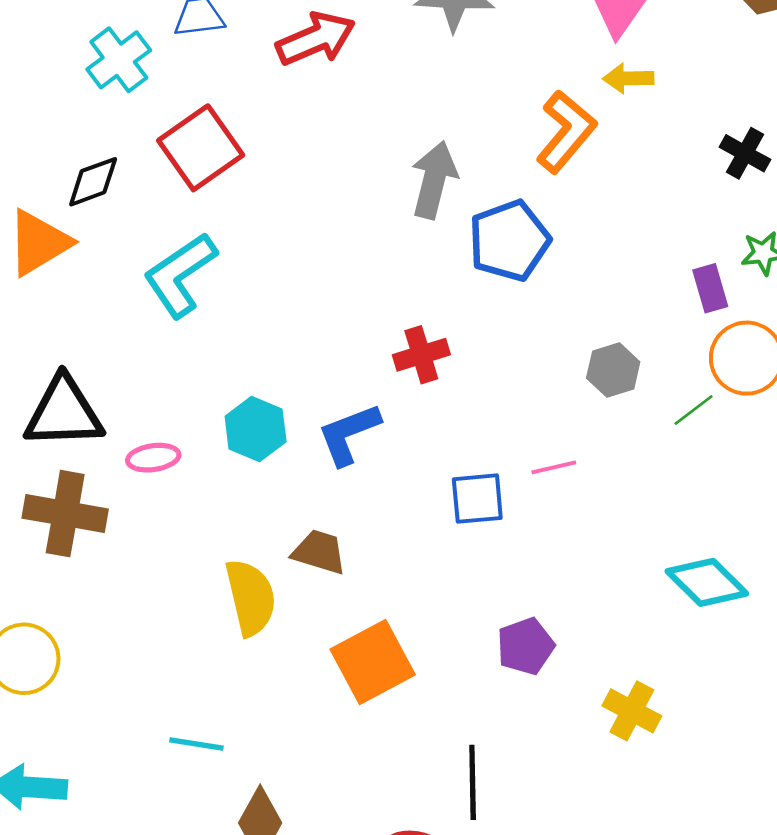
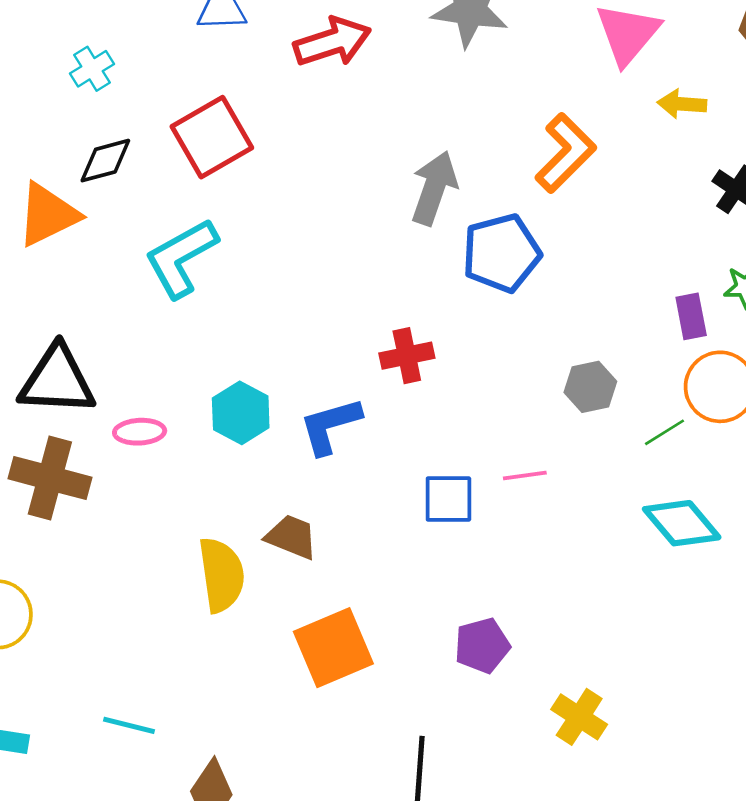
cyan cross: (119, 60) -> (92, 69), moved, size x0.7
yellow arrow: (628, 78) -> (682, 104), moved
cyan diamond: (707, 582) -> (682, 523), moved
cyan line: (196, 744) -> (129, 725), moved

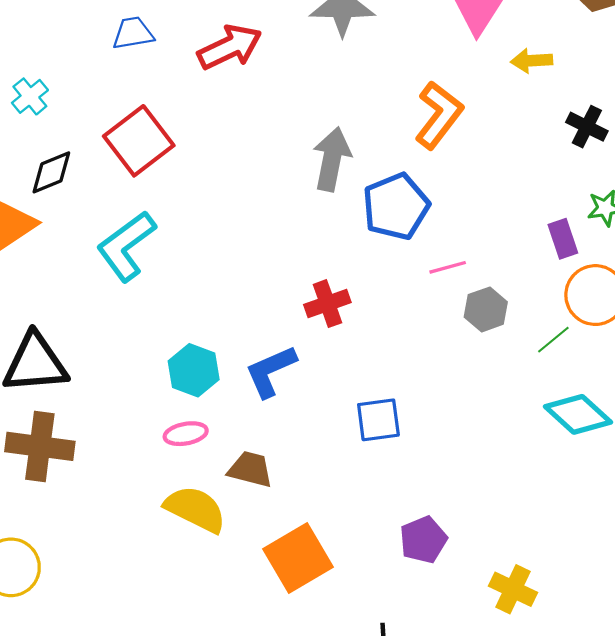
pink ellipse: (140, 432) -> (186, 434), moved
pink line: (525, 475) -> (448, 267), moved
yellow semicircle: (221, 575) -> (195, 509), turned -48

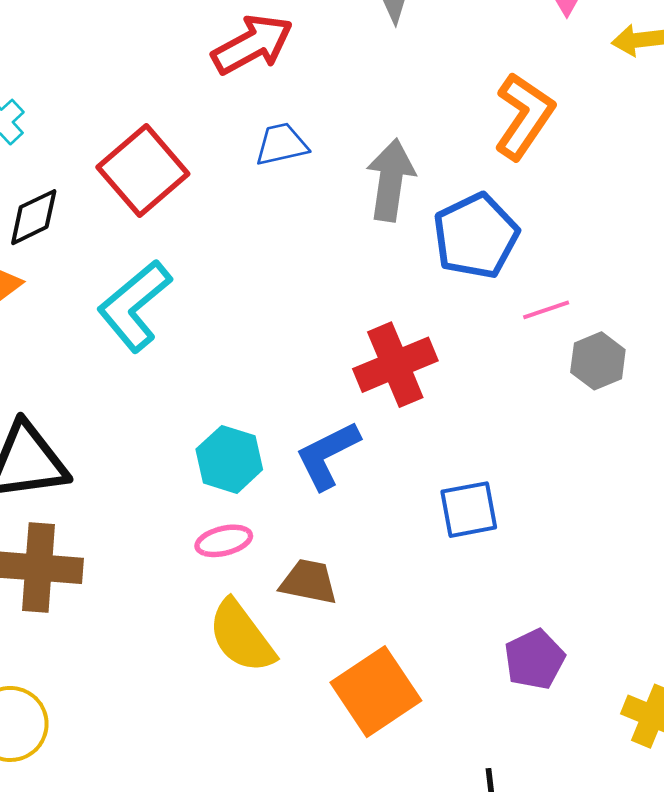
blue trapezoid: (133, 33) -> (281, 144), moved
red cross: (327, 304) -> (395, 365), size x1.4
yellow semicircle: (195, 509) -> (241, 636), turned -150

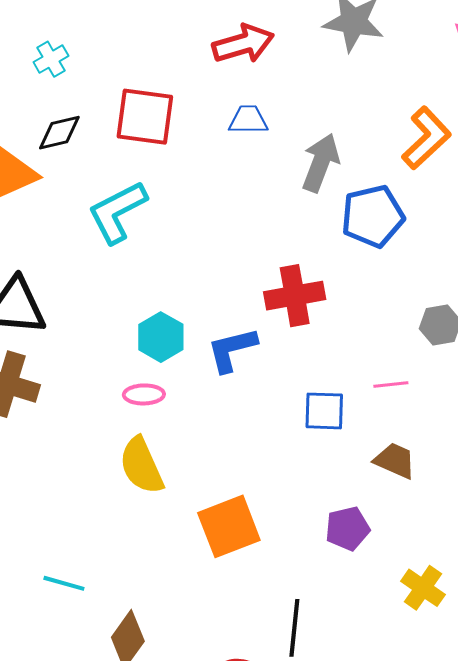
red square: (143, 171) -> (145, 117), turned 36
pink line: (546, 310) -> (391, 385), moved
brown trapezoid: (309, 582) -> (395, 461), moved

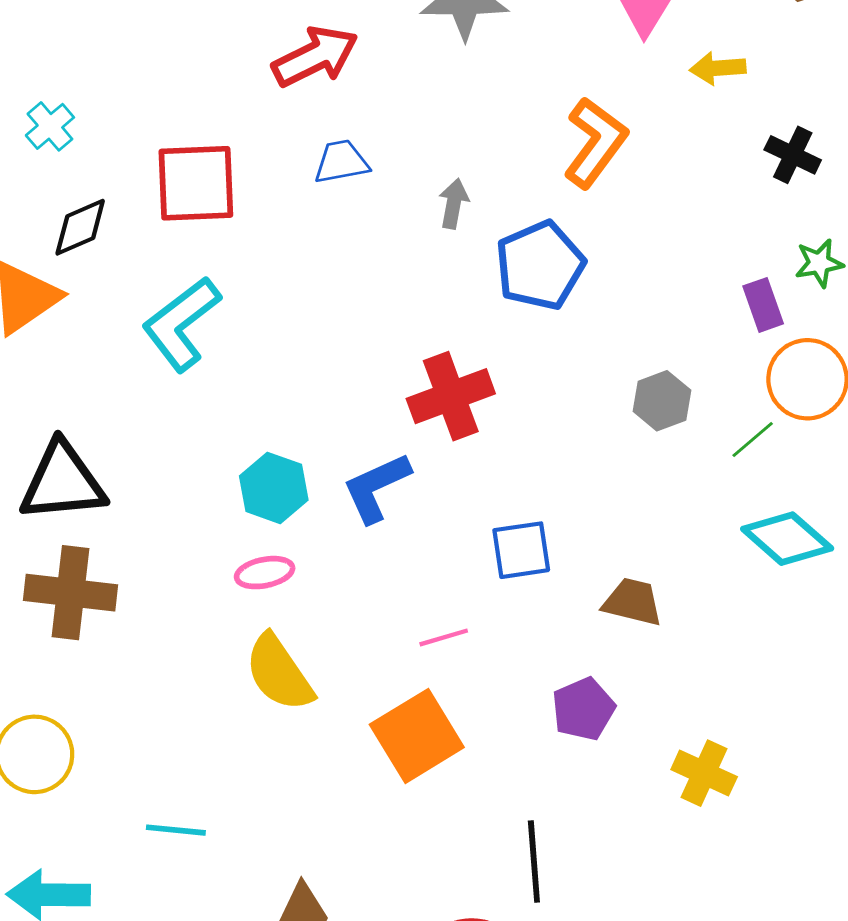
gray arrow: (321, 163) -> (454, 204), size x0.6
pink line: (391, 385) -> (444, 637), moved
cyan line: (64, 583) -> (176, 830), moved

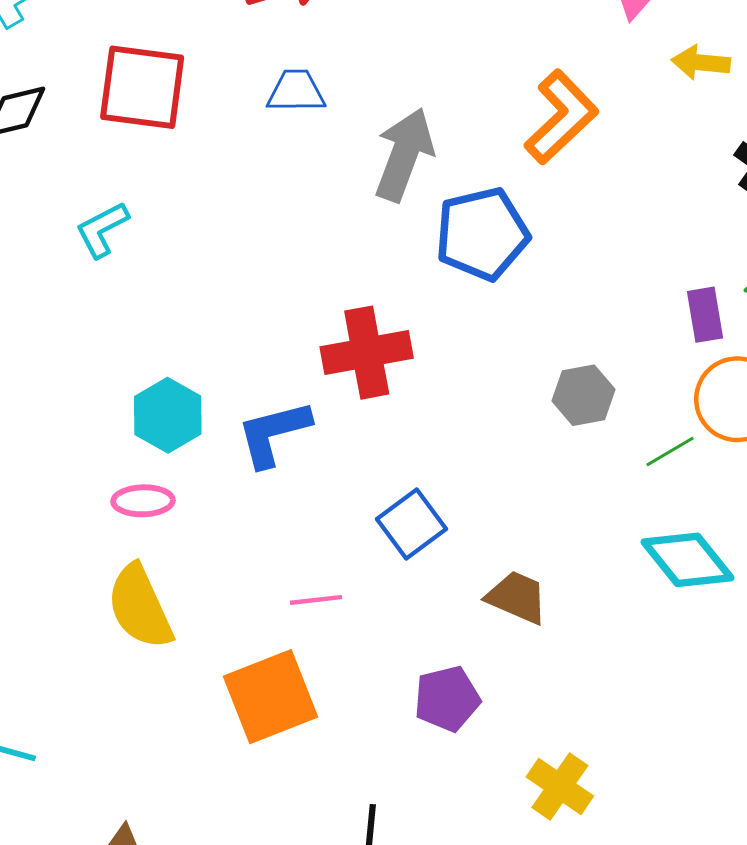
gray arrow: (454, 204) -> (404, 155), size x1.8
cyan L-shape: (181, 324) -> (102, 229), size x0.6
blue square: (521, 550) -> (412, 524), turned -38

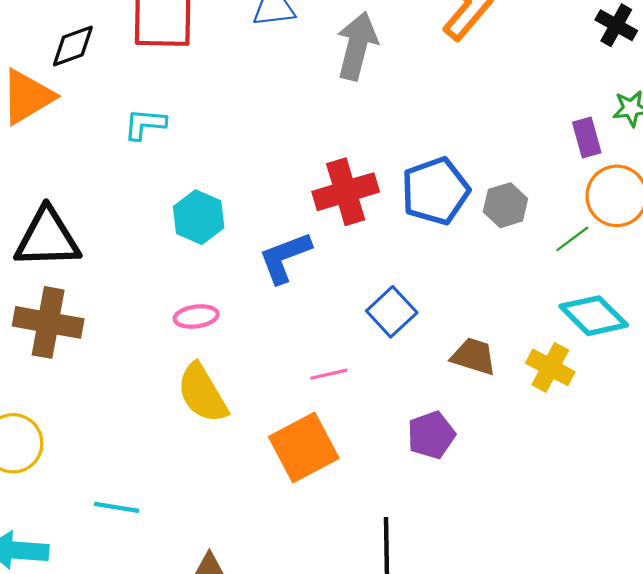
cyan L-shape: (102, 229) -> (145, 124), turned 39
blue pentagon: (482, 234) -> (435, 191), moved
cyan hexagon: (168, 415) -> (199, 217), moved
yellow cross: (560, 786) -> (550, 367), moved

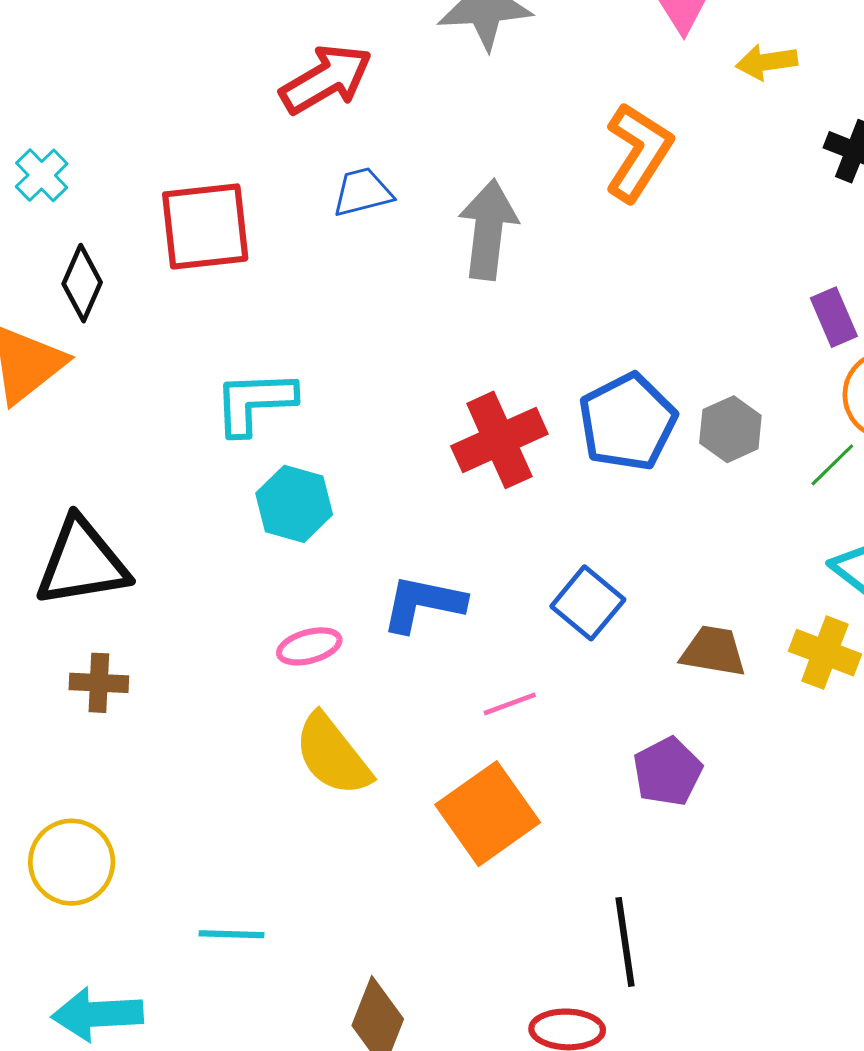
black diamond: (73, 46) -> (82, 283), turned -39
cyan L-shape: (145, 124) -> (254, 402), moved, size x1.4
blue L-shape: (285, 257) -> (423, 604), moved, turned 40
brown cross: (48, 322) -> (99, 683), size x0.6

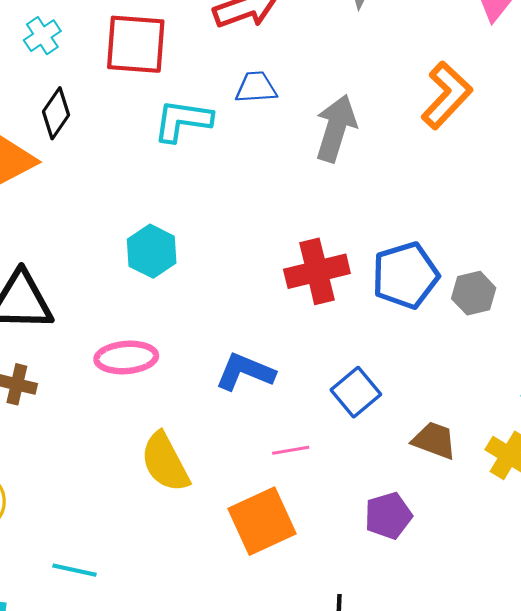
red square: (205, 226) -> (136, 44), moved
cyan L-shape: (254, 402) -> (183, 121), moved
cyan hexagon: (294, 504) -> (152, 251), moved
pink ellipse: (309, 646) -> (126, 357), moved, size x1.4

